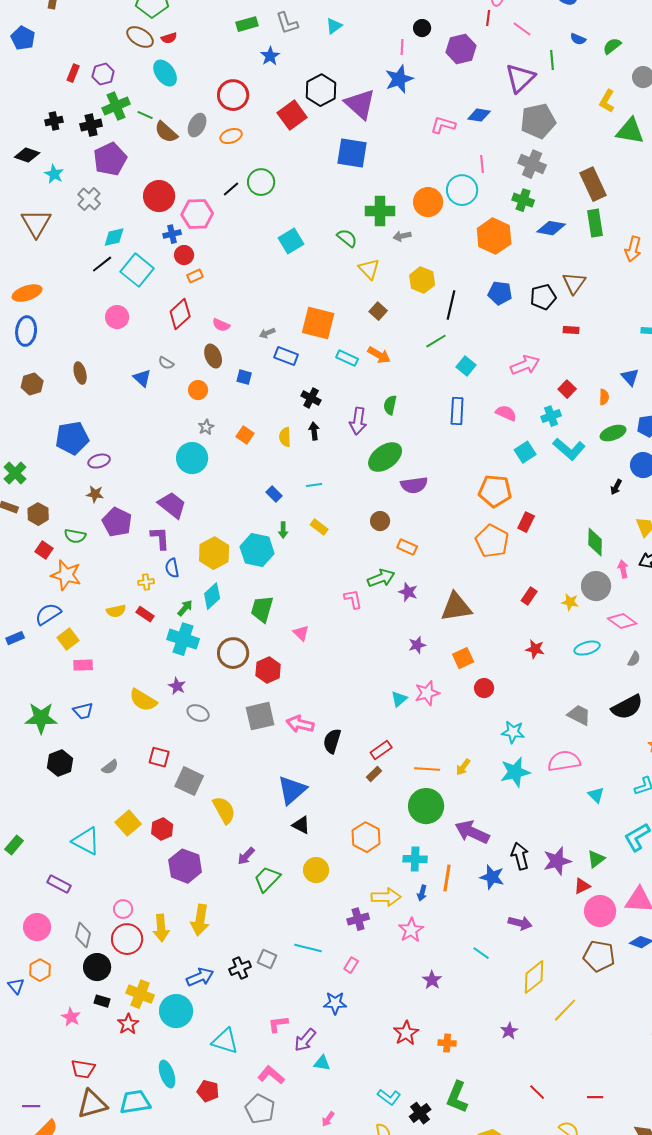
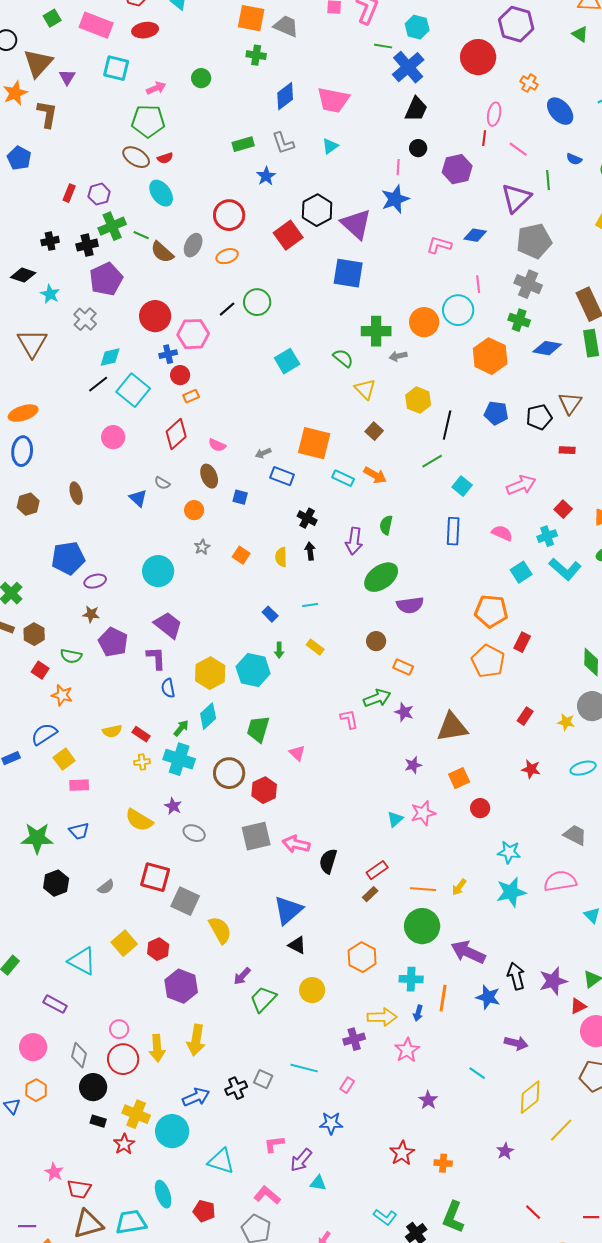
cyan circle: (192, 458) -> (158, 571), moved
orange star: (66, 575) -> (62, 695), size x0.7
yellow cross: (146, 582) -> (142, 762), moved
red square: (159, 757) -> (155, 877), size x1.4
pink star: (71, 1017) -> (54, 1172), moved

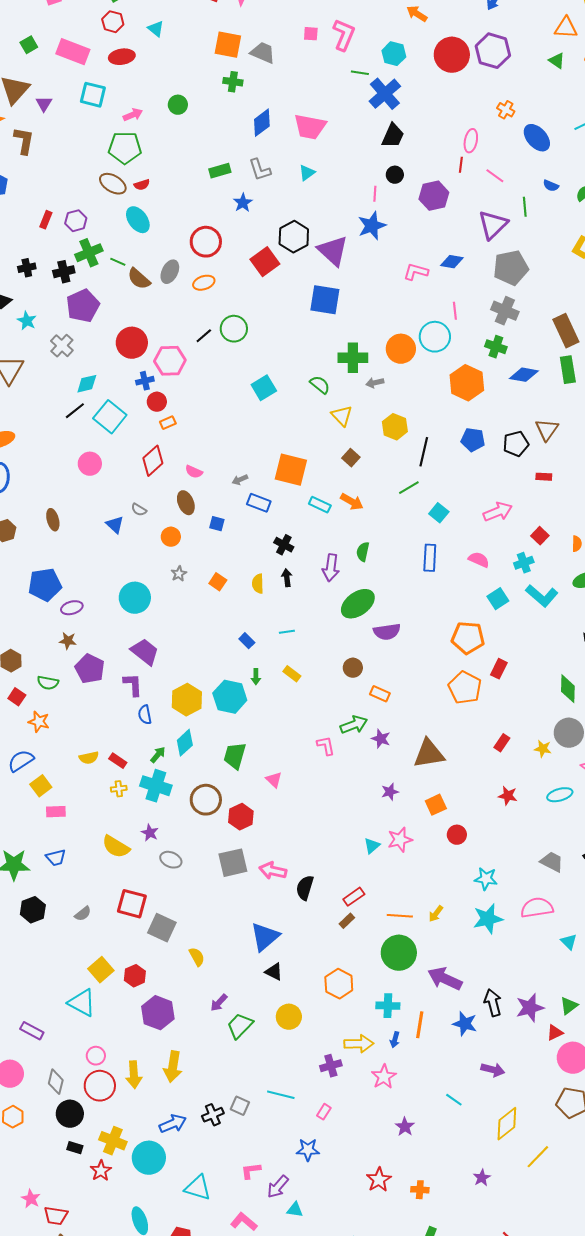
red circle: (478, 57) -> (452, 55), moved
yellow semicircle: (220, 930) -> (197, 957), size x0.7
cyan triangle: (82, 961) -> (82, 1003), moved

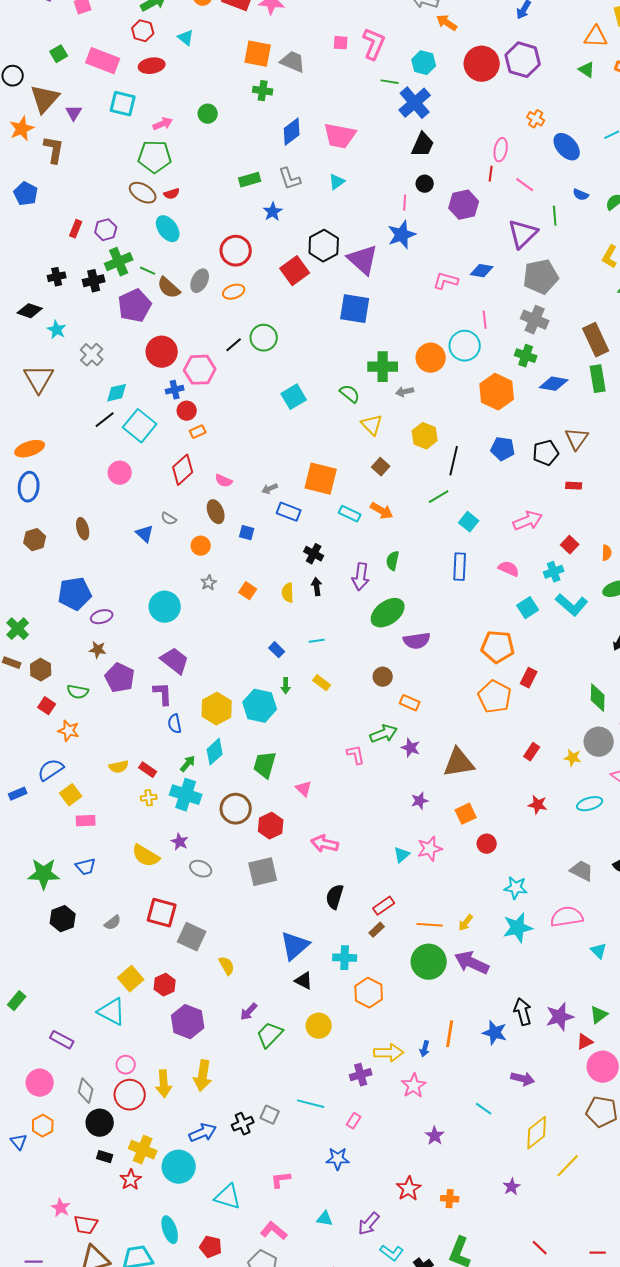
purple pentagon: (83, 306) -> (135, 306), moved
pink arrow: (273, 871) -> (325, 844), moved
purple arrow: (445, 979) -> (472, 963), moved
cyan cross: (388, 1006) -> (345, 958), moved
purple arrow: (278, 1187) -> (369, 1224), moved

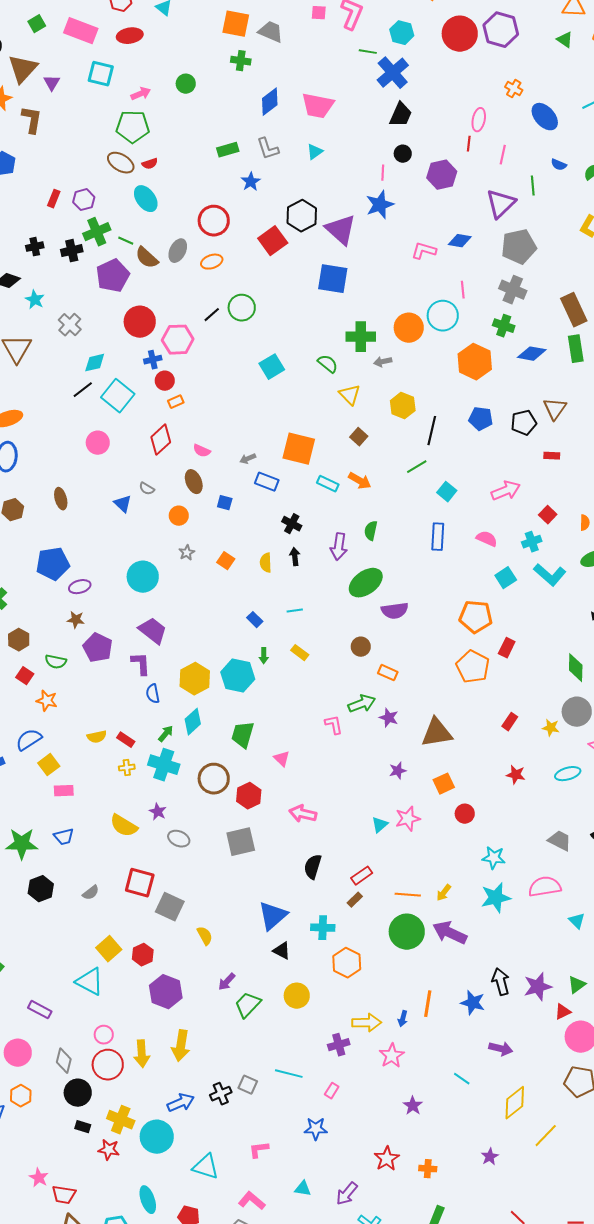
pink line: (525, 185) -> (503, 155), turned 66
red star: (131, 1180) -> (109, 1150), turned -30

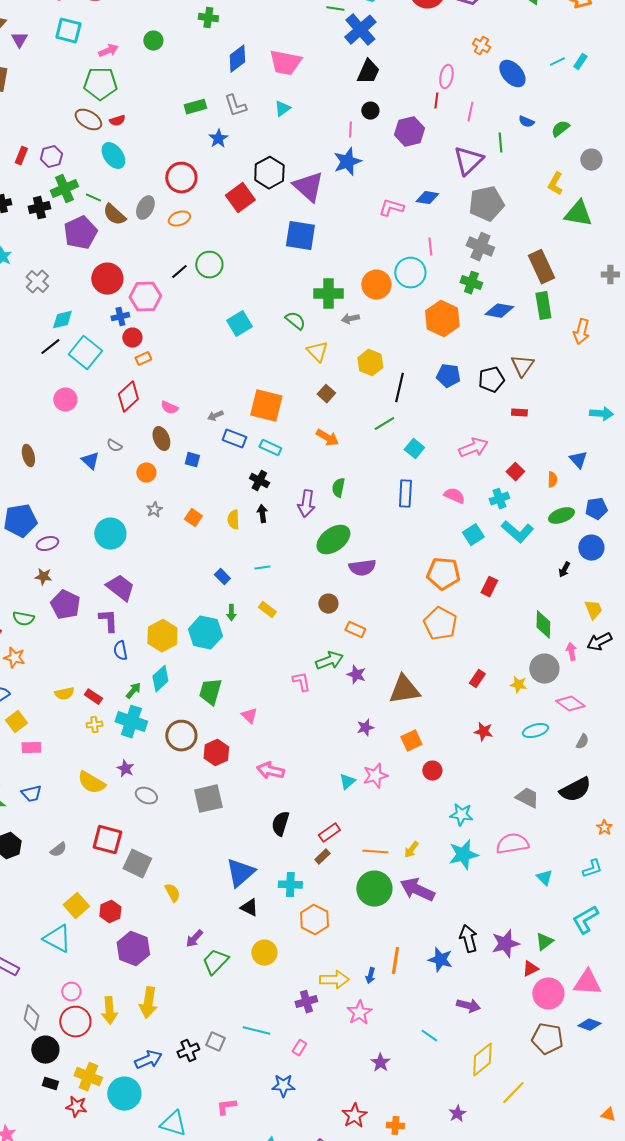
cyan rectangle: (328, 484) -> (270, 448), moved
red rectangle: (507, 648) -> (489, 587), moved

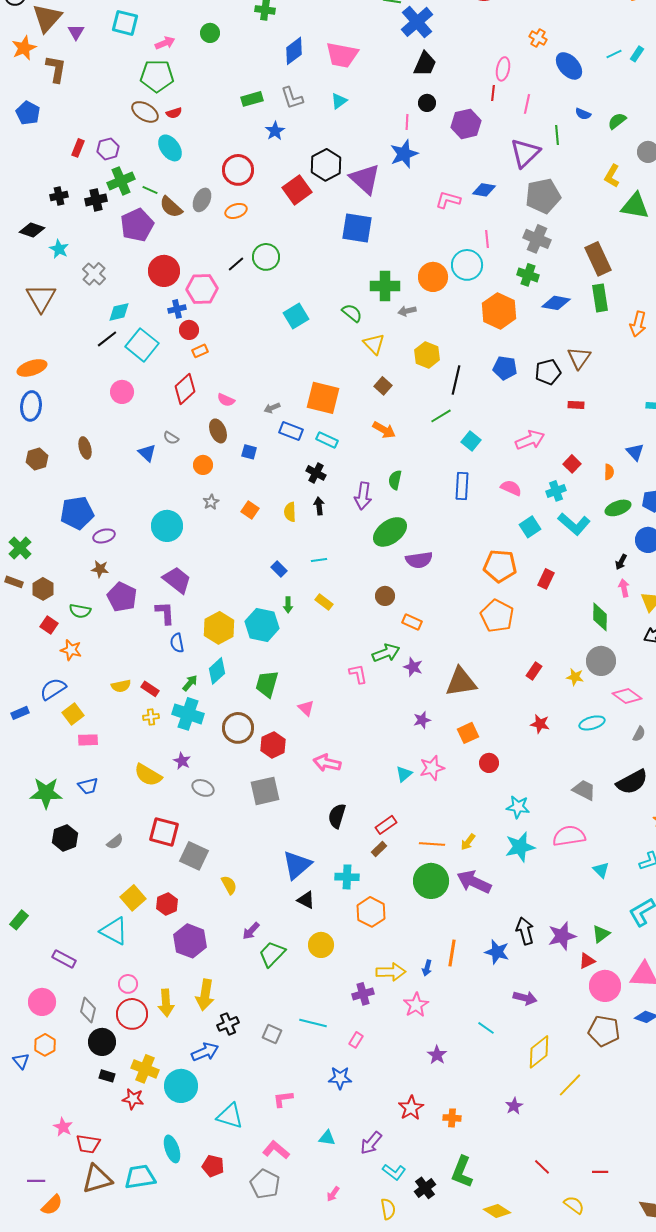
pink arrow: (571, 652) -> (624, 588), moved
black cross: (188, 1051) -> (228, 1024), moved

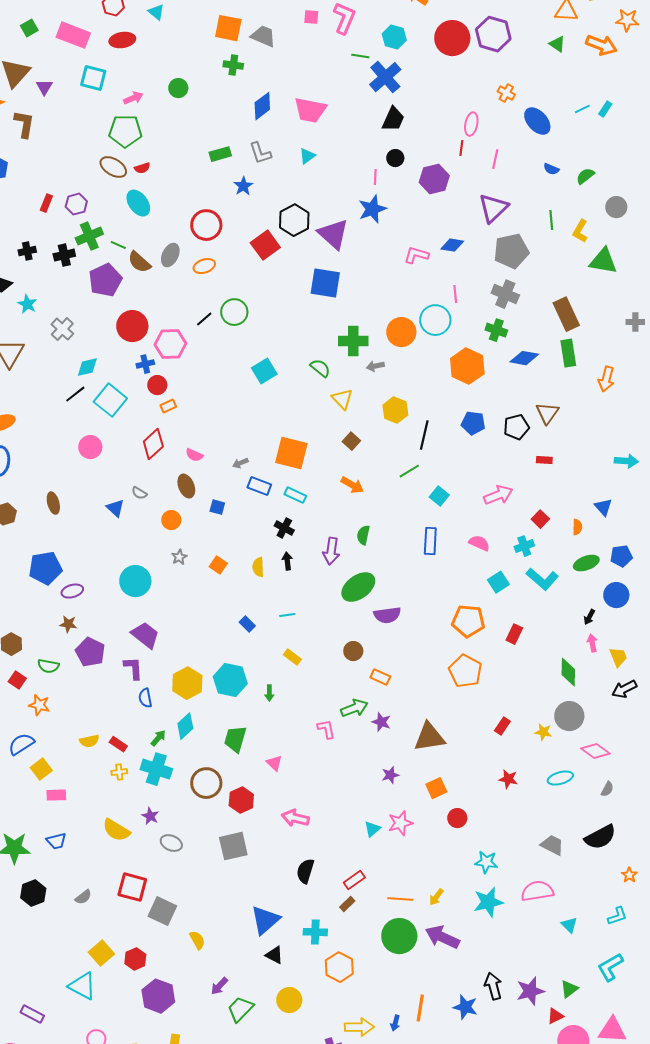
green line: (557, 135) -> (551, 220), moved
green arrow: (288, 605) -> (269, 693), moved

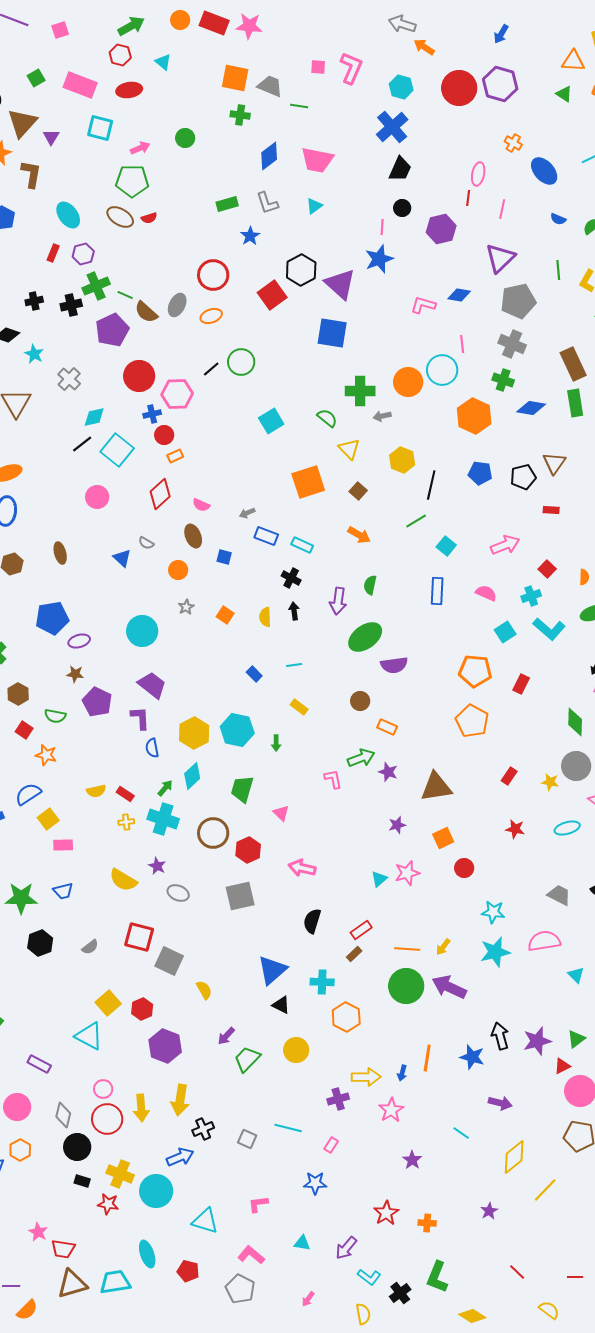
green line: (360, 56) -> (299, 106), moved
cyan ellipse: (138, 203) -> (68, 215), moved
orange square: (291, 453) -> (308, 482), moved, turned -32

